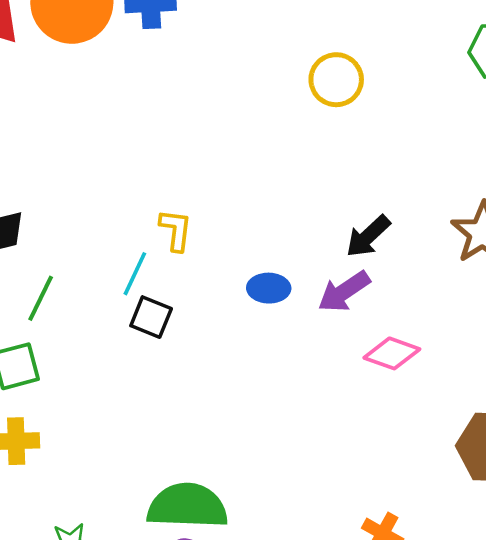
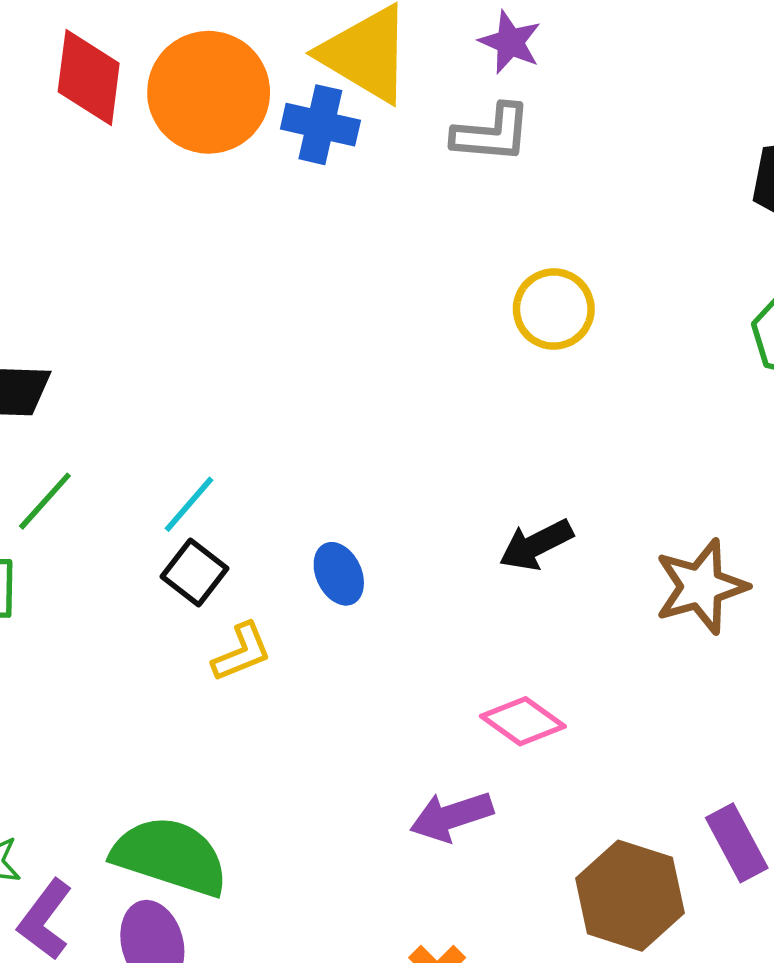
yellow L-shape: (176, 230) -> (242, 652), moved, turned 45
blue ellipse: (269, 288) -> (339, 574), moved, turned 48
purple arrow: (344, 292) -> (451, 816), moved

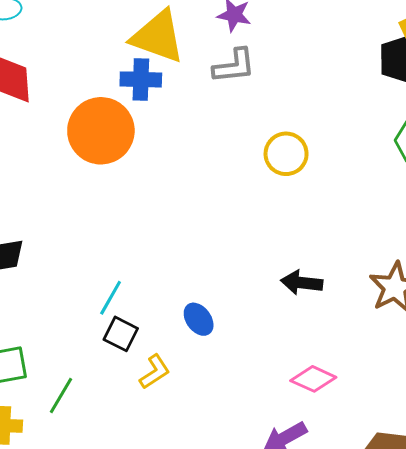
orange circle: (209, 92) -> (101, 131), moved
green line: (45, 501) -> (61, 396), moved
black arrow: (536, 545) -> (302, 283), turned 45

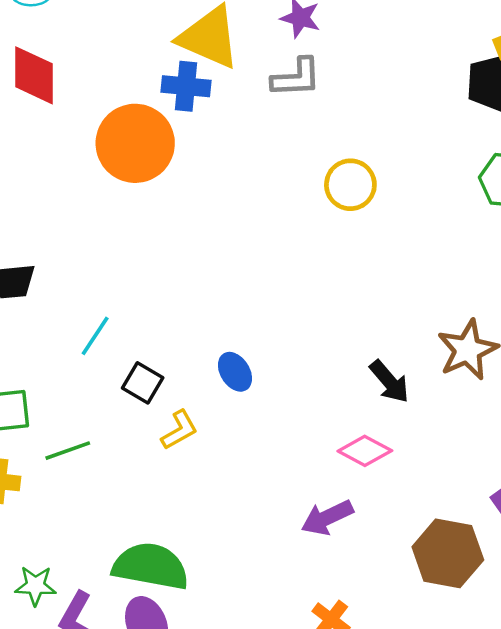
black arrow: (302, 283) -> (389, 382), moved, turned -141
cyan line: (111, 298) -> (95, 336), moved
green line: (61, 396) -> (68, 451), turned 36

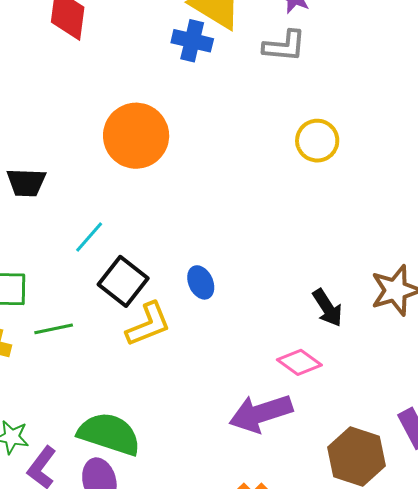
orange circle: (135, 143) -> (136, 136), moved
black square: (143, 383) -> (123, 281), size x1.4
yellow L-shape: (179, 430) -> (148, 324), size x1.4
purple arrow: (327, 518) -> (261, 413), size x1.4

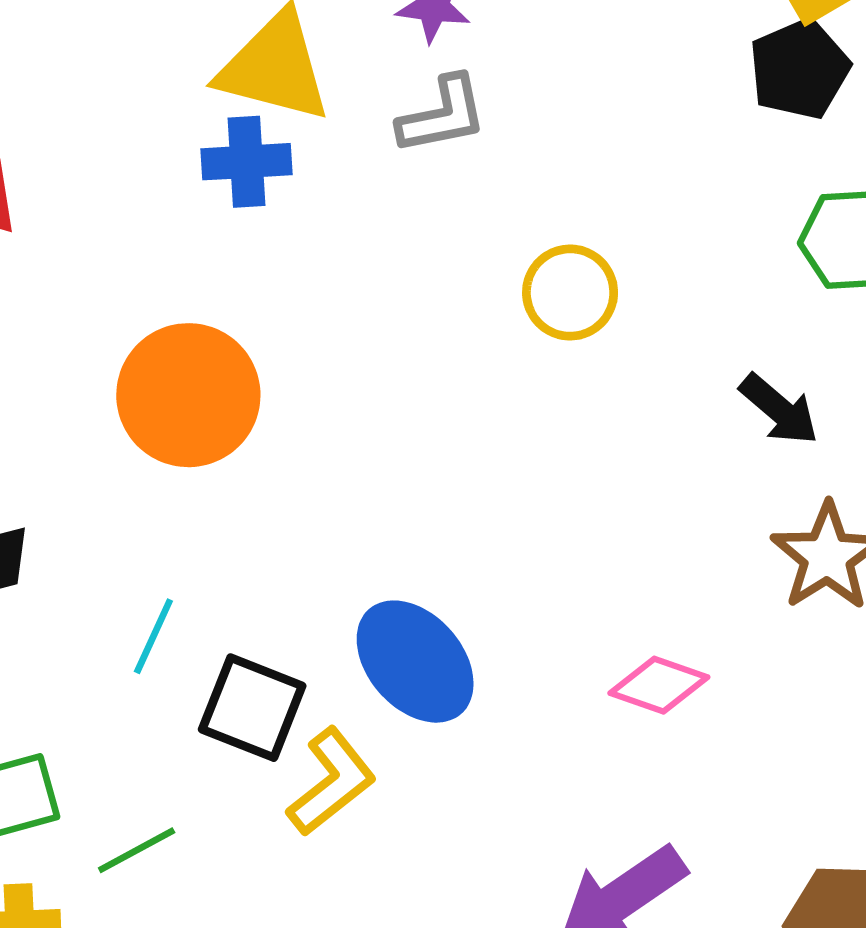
blue ellipse: (201, 282) -> (415, 662), size x1.8
black arrow: (327, 308) -> (779, 409), moved
pink diamond: (299, 362) -> (659, 685), moved

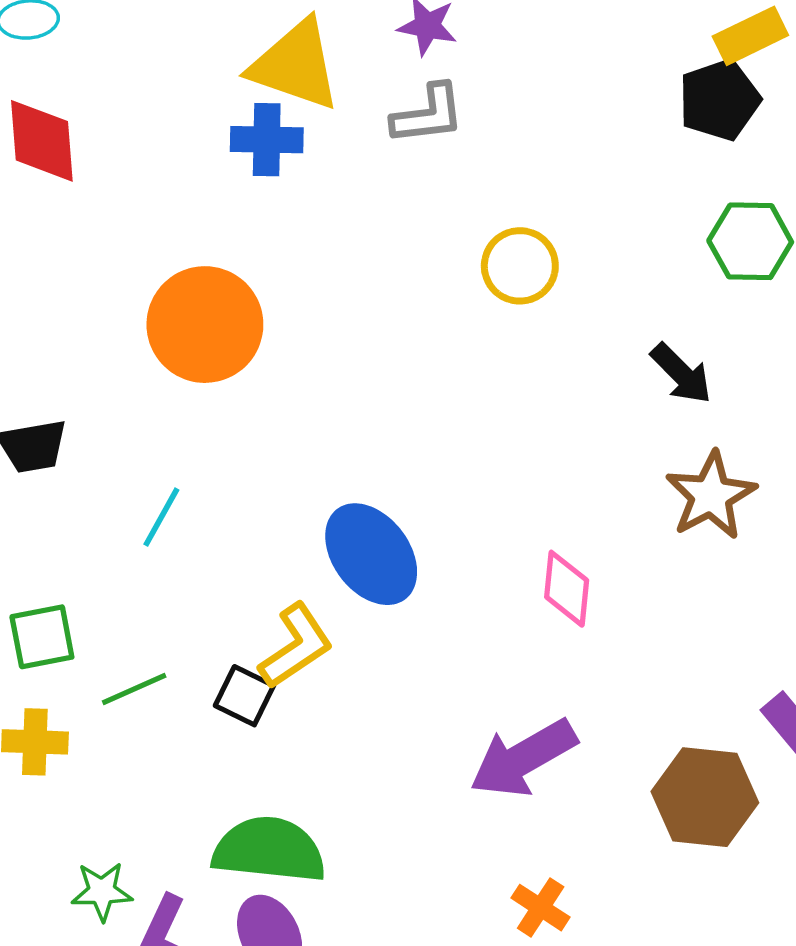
pink diamond: (659, 685) -> (567, 589), turned 72
black square: (252, 708) -> (244, 696), moved, size x0.7

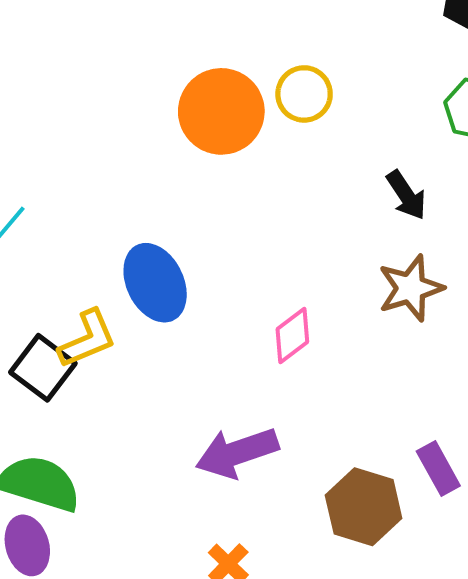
orange circle: (205, 325) -> (221, 111), moved
pink diamond: (567, 589) -> (292, 335), turned 36
black square: (244, 696) -> (43, 368), size x1.4

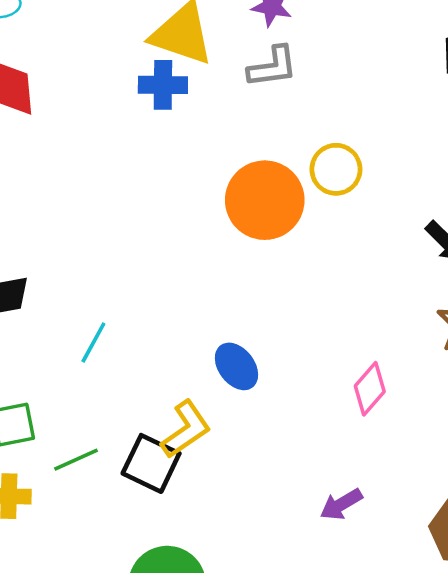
blue ellipse: (155, 283) -> (236, 366), size x0.7
purple arrow: (237, 453) -> (341, 504), size x0.6

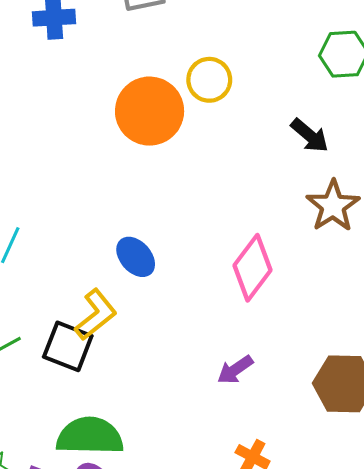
pink diamond: (370, 389) -> (252, 268), size x1.4

